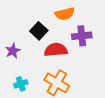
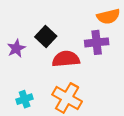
orange semicircle: (65, 14) -> (108, 16), moved
purple star: (13, 51) -> (16, 48), moved

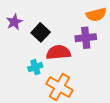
purple star: (16, 48) -> (14, 22), moved
cyan cross: (25, 99) -> (35, 67), moved

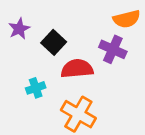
purple cross: (86, 38) -> (113, 49), turned 30
cyan cross: (35, 67) -> (36, 88), moved

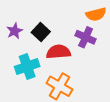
purple star: (19, 29) -> (15, 31), moved
cyan cross: (36, 88) -> (27, 66), size x1.6

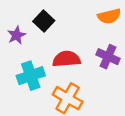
black square: (41, 32) -> (44, 21), moved
purple cross: (86, 37) -> (108, 57), moved

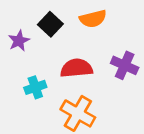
orange semicircle: (109, 16) -> (93, 19), moved
cyan cross: (31, 76) -> (35, 87), size x0.7

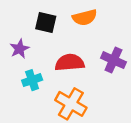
black square: (50, 24) -> (46, 22), turned -30
purple star: (19, 41) -> (20, 49), moved

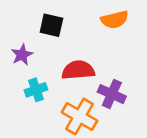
orange semicircle: (85, 17) -> (115, 20), moved
purple cross: (113, 60) -> (112, 94), moved

